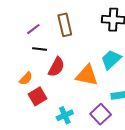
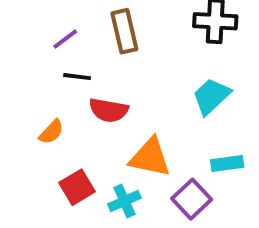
red semicircle: (56, 67) -> (109, 110), turned 72
orange triangle: (87, 75) -> (150, 158), moved
red square: (37, 96) -> (77, 187), moved

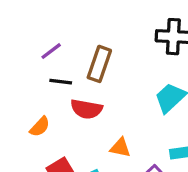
brown rectangle: (124, 31) -> (99, 64), moved, turned 32
orange triangle: (150, 158) -> (120, 148), size x0.6

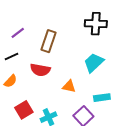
black line: (61, 82) -> (12, 57), moved, turned -32
orange triangle: (120, 148) -> (69, 86), moved

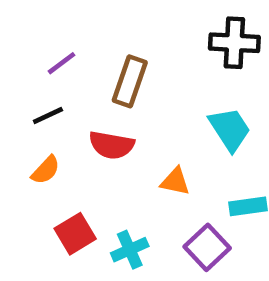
cyan trapezoid: (94, 63) -> (230, 129), turned 100

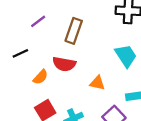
black line: (48, 115) -> (20, 53), moved
orange semicircle: (46, 170) -> (41, 77), moved

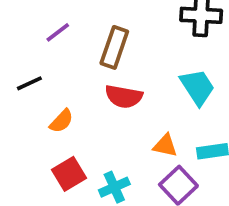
red semicircle: (64, 64) -> (124, 97), moved
orange triangle: (97, 83) -> (165, 146), moved

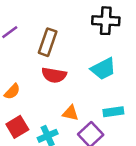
cyan trapezoid: (197, 87) -> (103, 69), turned 96
orange triangle: (165, 146) -> (70, 113), moved

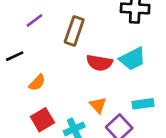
red semicircle: (54, 75) -> (99, 63), moved
orange triangle: (70, 113) -> (98, 105), turned 36

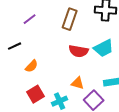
brown rectangle: (74, 31) -> (70, 19), moved
orange triangle: (98, 105) -> (78, 83), turned -32

